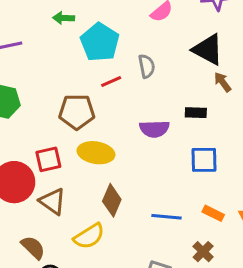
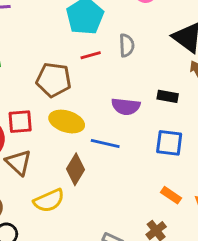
blue line: (167, 217) -> (105, 144), moved

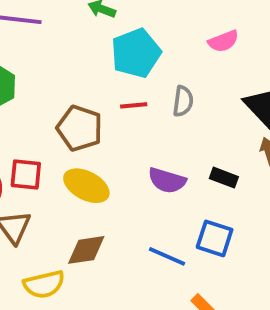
blue line: (105, 144) -> (167, 256), moved
brown diamond: (76, 169) -> (86, 250), turned 40

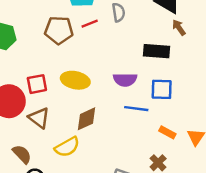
brown pentagon: (80, 128) -> (59, 30), moved
black rectangle: (224, 178) -> (157, 51), size x1.5
purple semicircle: (167, 181) -> (125, 80), moved

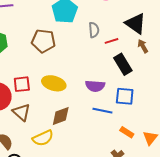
red line: (90, 24) -> (111, 41), moved
black rectangle: (157, 51) -> (123, 64), turned 50

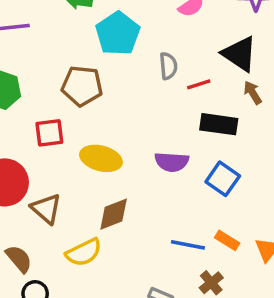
black rectangle: (123, 64) -> (219, 124), turned -50
red square: (22, 84) -> (49, 133), moved
blue square: (125, 96) -> (223, 179), turned 30
blue line: (102, 111) -> (188, 245), moved

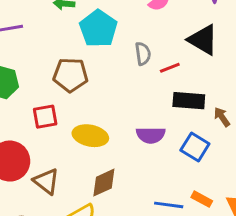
brown arrow: (253, 93) -> (222, 117), moved

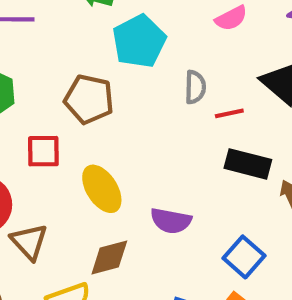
purple semicircle: (151, 135) -> (171, 221), moved
yellow ellipse: (90, 136) -> (102, 189), turned 36
blue square: (195, 147) -> (244, 257), moved

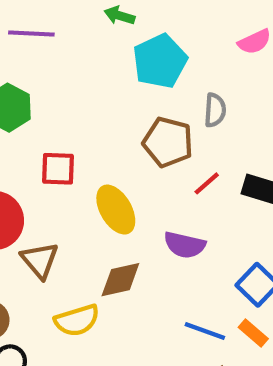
brown pentagon: (89, 99) -> (168, 142), moved
red line: (229, 113) -> (207, 183), moved, turned -32

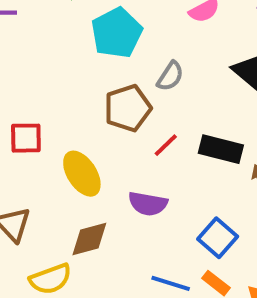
gray semicircle: (215, 110) -> (170, 76), turned 32
brown pentagon: (168, 142) -> (128, 108), turned -30

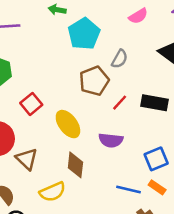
red square: (26, 138) -> (31, 104), turned -35
blue square: (218, 238) -> (156, 159), turned 30
brown diamond: (89, 239) -> (75, 165), turned -65

